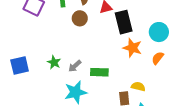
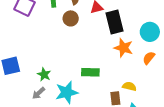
green star: (54, 62) -> (44, 75), moved
gray arrow: (75, 66) -> (39, 93), moved

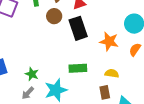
black rectangle: (114, 22) -> (78, 28), moved
yellow semicircle: (129, 86) -> (112, 73), moved

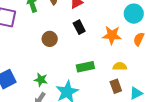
brown circle: (54, 16) -> (50, 39), moved
black rectangle: (78, 28) -> (79, 27), size x0.6

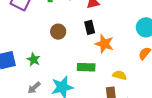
orange star: (112, 35) -> (104, 44), moved
green star: (41, 80) -> (34, 60), moved

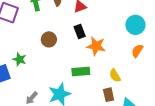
green star: (34, 60) -> (19, 59), moved
yellow semicircle: (120, 75) -> (115, 75), turned -128

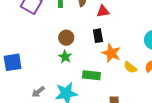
green star: (19, 59) -> (65, 57), moved
yellow semicircle: (115, 75) -> (130, 67), moved, turned -32

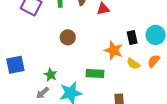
black rectangle: (98, 36) -> (132, 37), moved
green star: (65, 57) -> (51, 75), moved

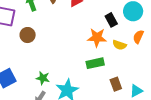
brown circle: (68, 37) -> (28, 35), moved
green rectangle: (95, 74) -> (95, 63), moved

